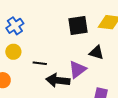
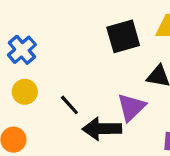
black line: (40, 63) -> (69, 105), turned 48

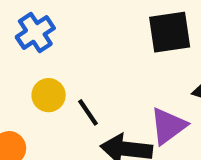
yellow circle: (25, 92) -> (49, 95), moved

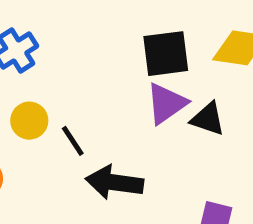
purple triangle: (168, 126) -> (166, 104), moved

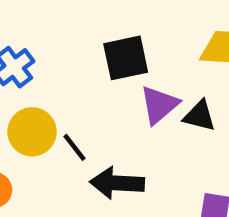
black square: (166, 54) -> (126, 58), moved
yellow circle: (29, 121) -> (32, 132), size x1.4

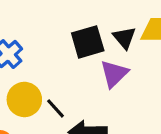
black triangle: (200, 116) -> (124, 38), moved, turned 40

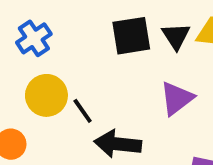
purple triangle: (114, 74) -> (177, 98), moved

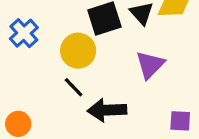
yellow circle: (46, 95) -> (78, 51), moved

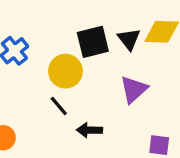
black arrow: (107, 110) -> (89, 130), size x0.7

